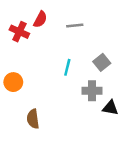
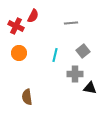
gray line: (75, 26) -> (71, 23), moved
orange circle: (13, 82) -> (19, 53), moved

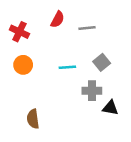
red semicircle: (33, 16) -> (58, 19), moved
cyan line: (55, 55) -> (67, 67), turned 72

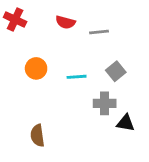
red semicircle: (58, 19) -> (65, 22), turned 77
red cross: (19, 32) -> (15, 20), moved
orange circle: (23, 65) -> (36, 68), moved

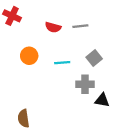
red semicircle: (65, 22) -> (53, 27), moved
brown semicircle: (37, 136) -> (23, 118), moved

